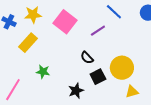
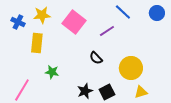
yellow rectangle: (28, 43) -> (37, 43), turned -36
black square: (98, 77) -> (107, 92), moved

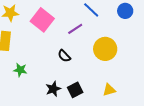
yellow circle: (131, 68) -> (105, 49), moved

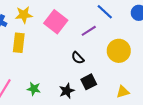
green star: (20, 70) -> (34, 89), moved
black square: (75, 90) -> (89, 82), moved

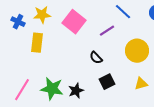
green star: (34, 89) -> (52, 89), size x1.6
black star: (67, 91) -> (76, 91), moved
yellow triangle: (123, 92) -> (141, 84), moved

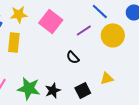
yellow circle: (137, 51) -> (113, 35), moved
black square: (107, 82) -> (83, 90), moved
yellow triangle: (141, 84) -> (107, 78), moved

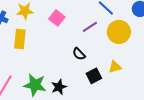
pink square: (51, 21) -> (57, 18), size x0.7
yellow triangle: (107, 78) -> (115, 67), moved
black square: (83, 90) -> (94, 76), moved

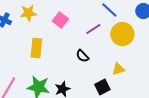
yellow rectangle: (20, 39) -> (36, 48), moved
black square: (94, 76) -> (102, 87), moved

